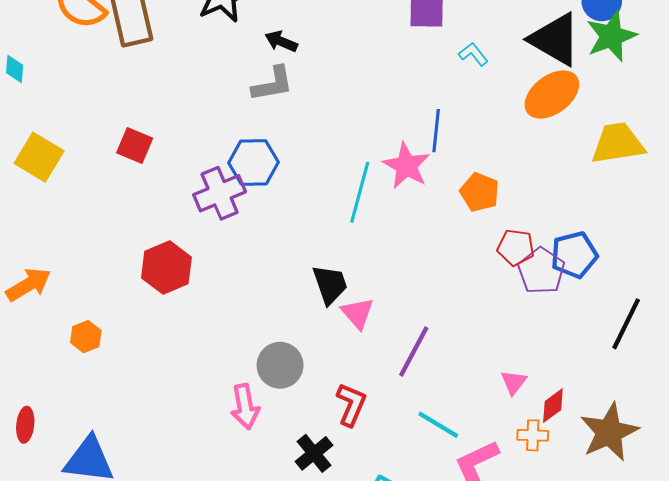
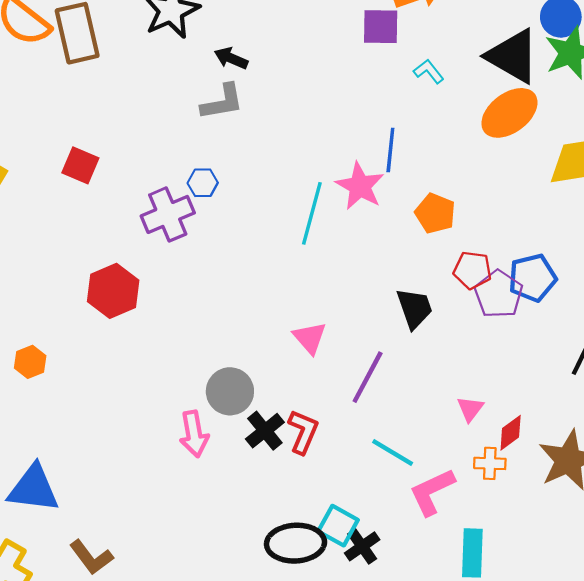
blue hexagon: (254, 162) -> (203, 183), size x0.6
black trapezoid: (330, 285) -> (414, 308), moved
black cross: (314, 453) -> (265, 431), moved

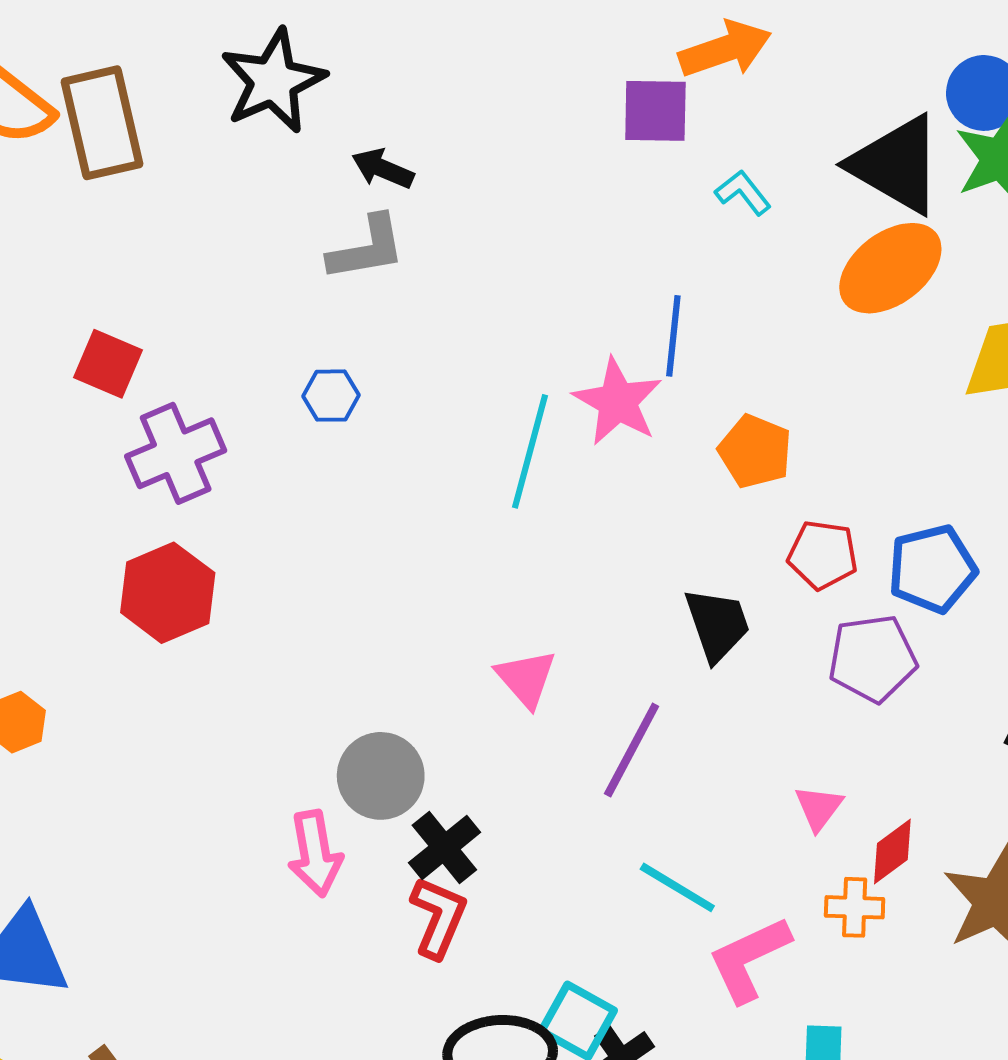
purple cross: (168, 214) -> (176, 453), moved
purple pentagon: (499, 294) -> (872, 658), moved, turned 30
red L-shape: (303, 432) -> (438, 917), moved

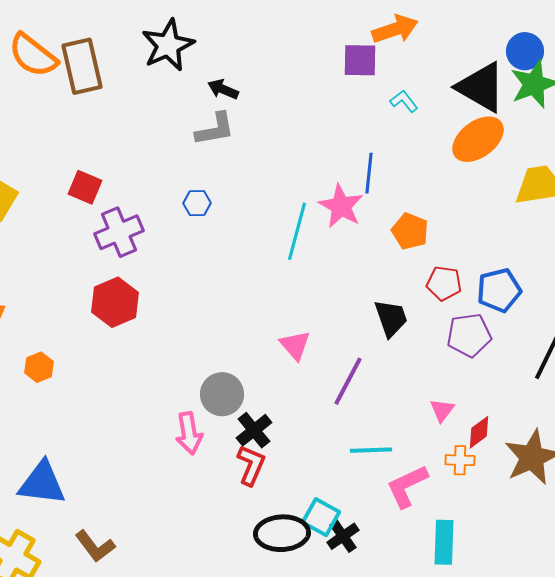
cyan line: (677, 887) -> (371, 450), turned -33

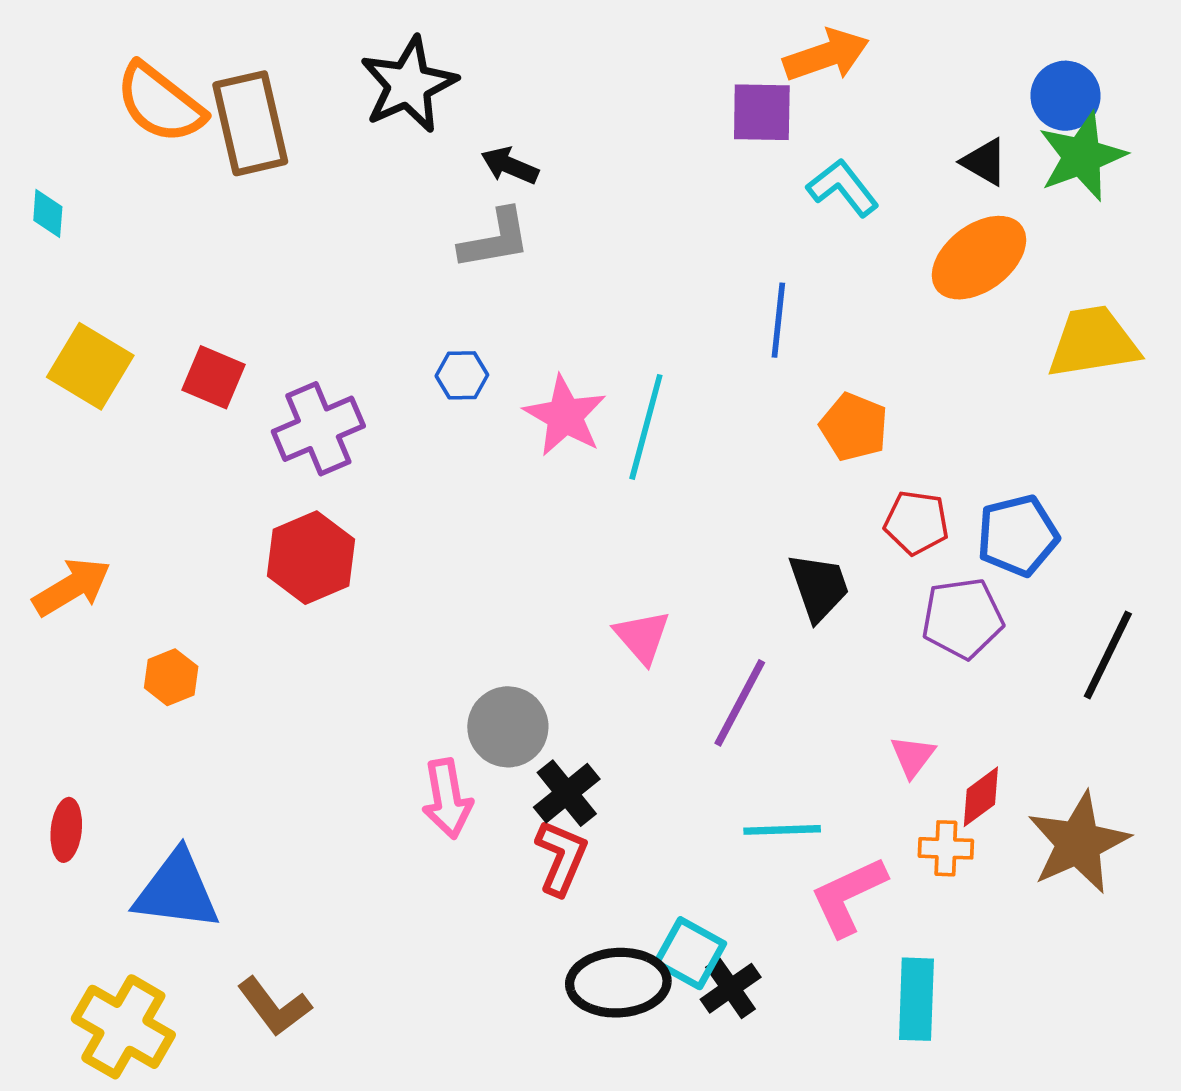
black triangle: (481, 87) -> (985, 162), size x0.5
cyan L-shape: (404, 101) -> (843, 188), size x1.4
red square: (85, 187) -> (213, 377), moved
pink star: (341, 206) -> (565, 416), moved

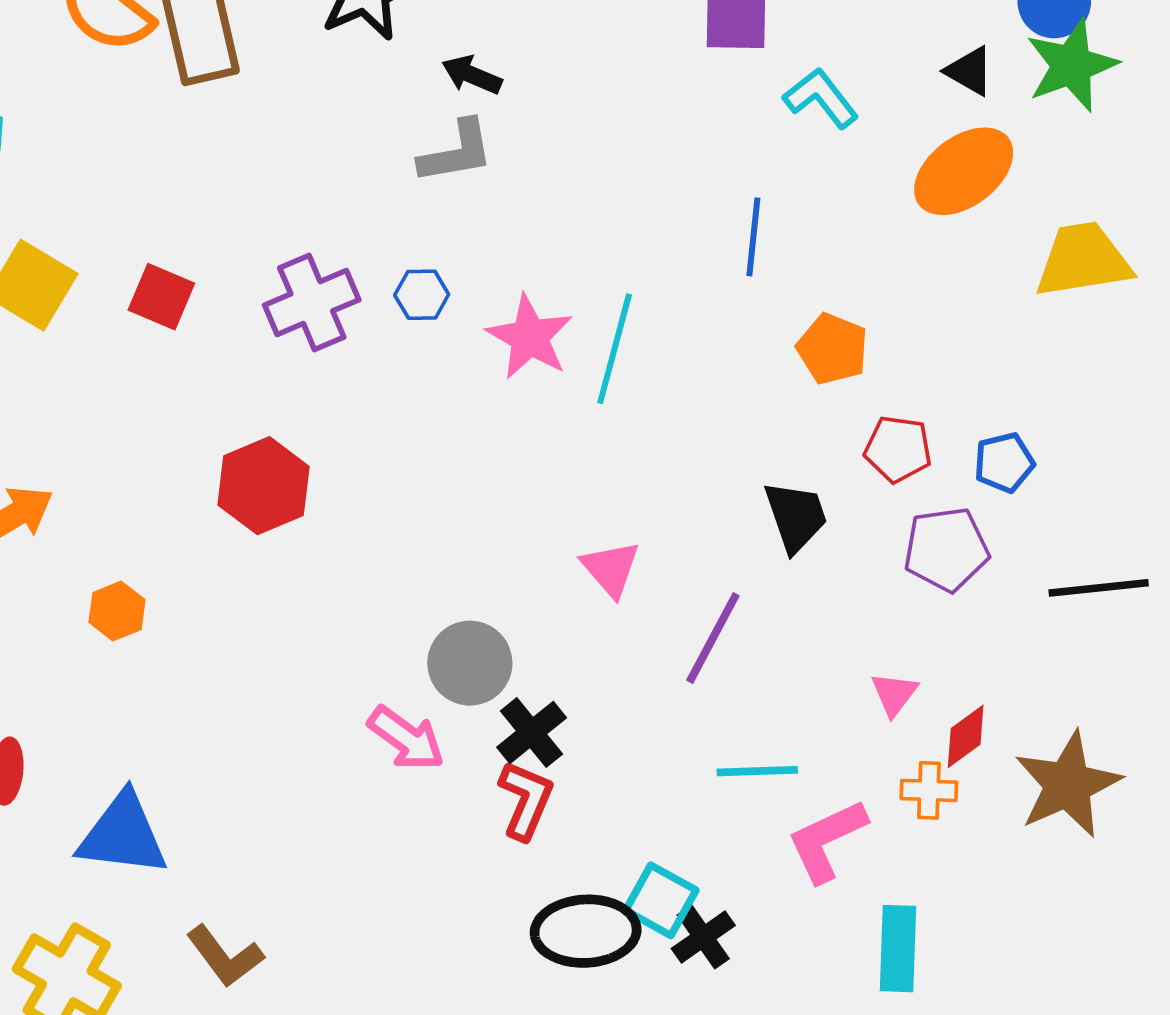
purple cross: (318, 429) -> (312, 302), moved
blue pentagon: (1018, 535) -> (1004, 463), size x0.7
black line: (1108, 655) -> (1099, 588), turned 58
pink arrow: (447, 799) -> (406, 738), turned -44

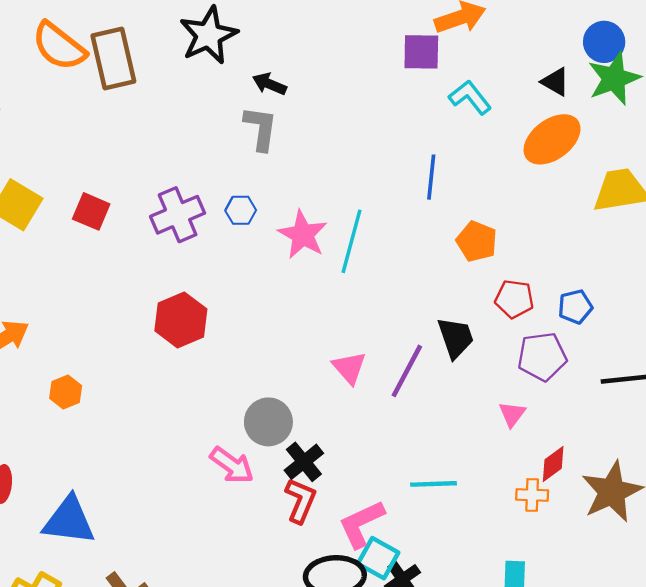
gray L-shape: (456, 152) -> (261, 128), turned -72
red hexagon: (264, 486) -> (181, 320), moved
purple line: (713, 638) -> (407, 371), moved
pink triangle: (894, 694) -> (512, 414), moved
pink L-shape: (827, 841) -> (361, 524), moved

